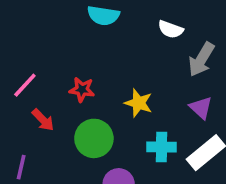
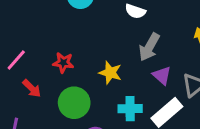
gray arrow: (201, 59) -> (149, 47), moved

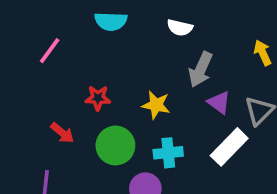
pink line: (16, 60) -> (50, 51), moved
cyan cross: (130, 109) -> (168, 153), moved

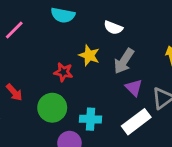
red star: (98, 98) -> (63, 72), moved
yellow star: (156, 105) -> (89, 55), moved

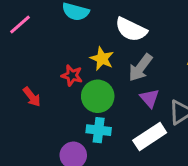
white semicircle: (113, 28) -> (131, 29), size x1.5
red arrow: (14, 92) -> (32, 97), moved
green circle: (52, 108) -> (98, 96), moved

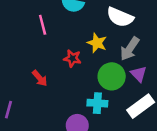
pink line: (20, 25) -> (43, 25), moved, turned -60
green circle: (98, 96) -> (112, 76), moved

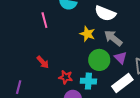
gray arrow: (130, 49) -> (113, 38), turned 96
red star: (72, 58) -> (66, 77), moved

